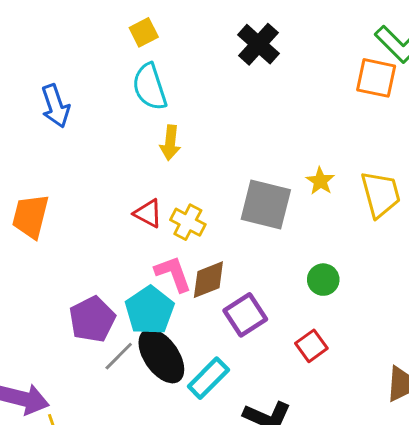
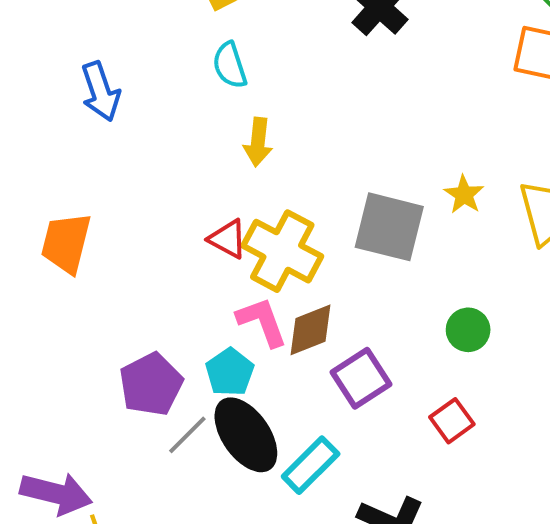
cyan semicircle: (150, 87) -> (230, 65), size x0.7
yellow cross: (188, 222) -> (282, 251), size x1.6
cyan pentagon: (150, 310) -> (230, 372), size x0.7

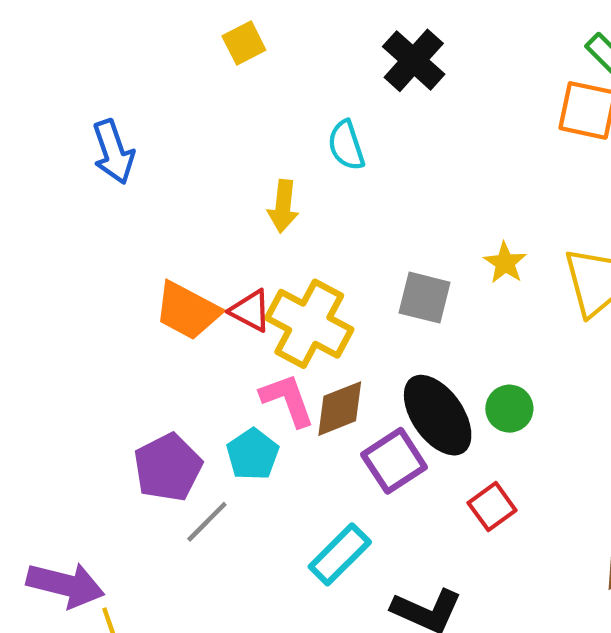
cyan semicircle: (230, 65) -> (346, 145), moved
gray square: (389, 227) -> (425, 298), size x0.7
orange trapezoid: (66, 243) -> (187, 311), moved, turned -76
black ellipse: (246, 435) -> (438, 415), moved

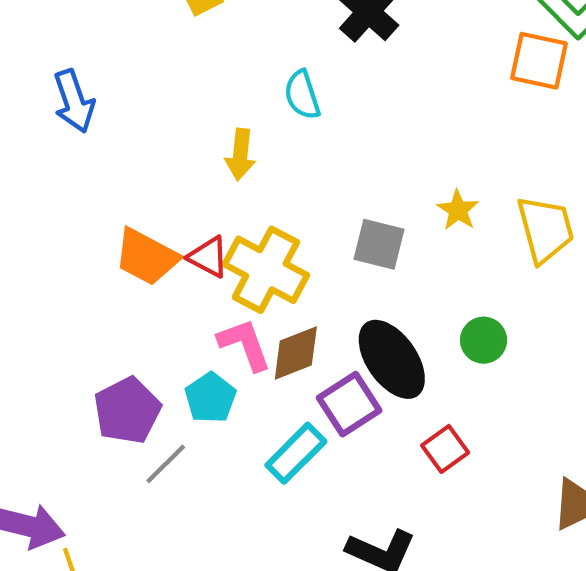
green circle: (509, 409) -> (484, 340), moved
cyan rectangle: (340, 554) -> (296, 453), moved

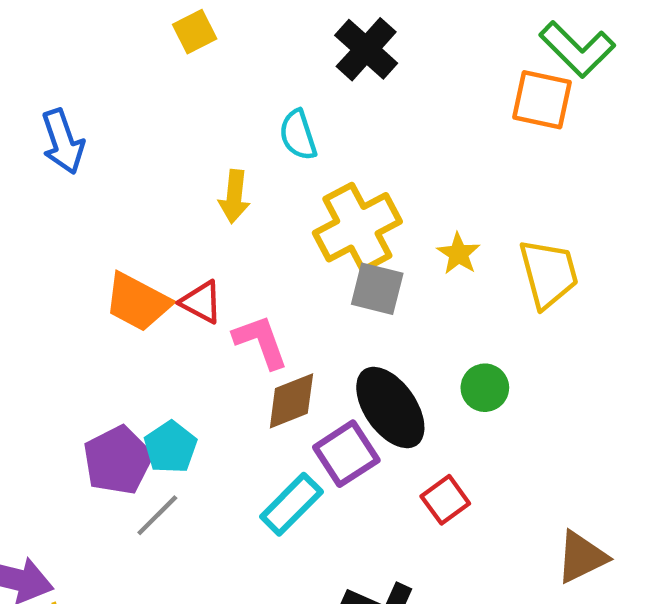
yellow cross: (266, 270) -> (357, 227), moved, turned 34
pink L-shape: (245, 344) -> (261, 342), moved
cyan pentagon: (210, 398) -> (171, 447), moved

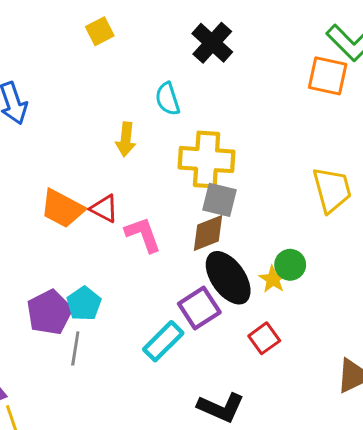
yellow cross: (357, 227) -> (207, 160), turned 32
yellow star: (458, 254) -> (273, 279), moved
brown diamond: (291, 401) -> (208, 233), moved
gray line: (157, 515) -> (75, 348), turned -36

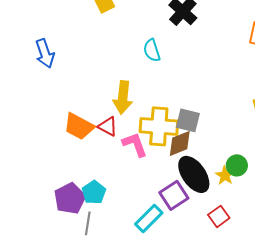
yellow arrow: (126, 139) -> (123, 97), moved, size x1.4
yellow cross: (207, 160) -> (159, 126), moved

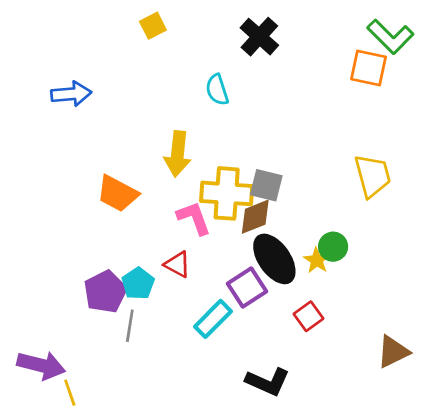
blue arrow: (45, 53) -> (71, 94), turned -76
red triangle: (108, 126) -> (178, 264), moved

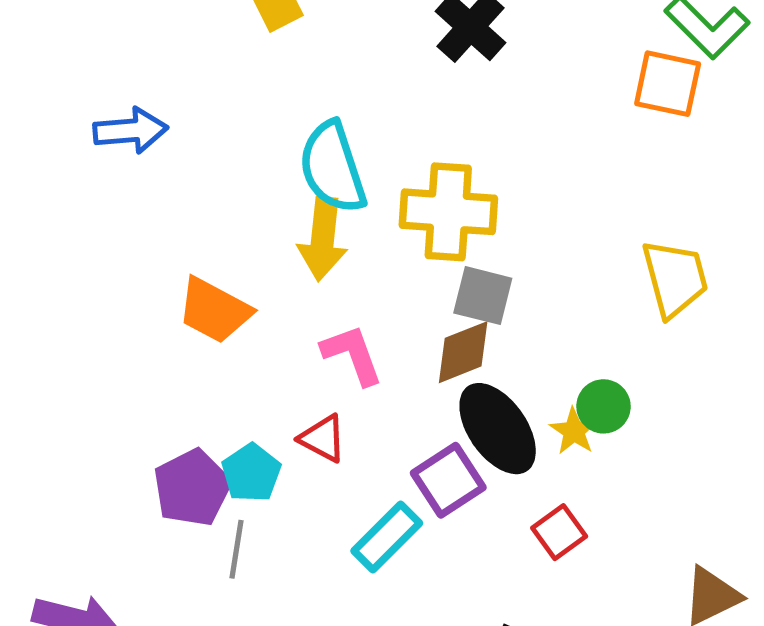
cyan semicircle: (217, 90) -> (333, 167), moved, size x1.6
yellow cross: (227, 193) -> (448, 212), moved

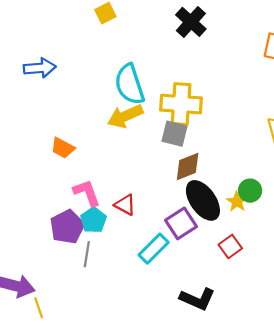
yellow arrow: (323, 239) -> (125, 116), turned 60
gray square: (483, 296) -> (174, 134), moved
orange trapezoid: (214, 310) -> (63, 148), moved, size x0.7
pink L-shape: (352, 355) -> (87, 193), moved

